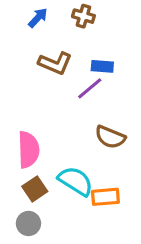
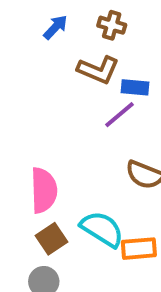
brown L-shape: (55, 63) -> (98, 70), moved

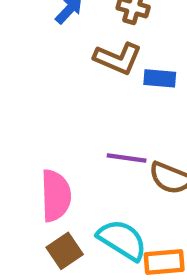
purple line: (119, 115) -> (127, 158), moved, turned 48

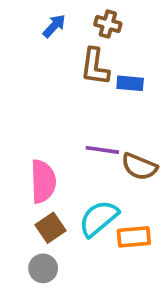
brown L-shape: (118, 58) -> (95, 67), turned 75
cyan semicircle: (122, 240) -> (99, 218), turned -72

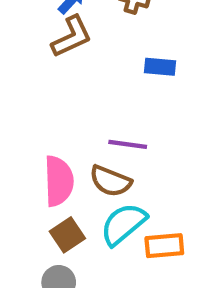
brown L-shape: (95, 67) -> (72, 37), moved, turned -123
brown semicircle: (139, 167) -> (110, 181), moved

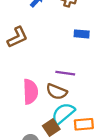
brown L-shape: (72, 37) -> (17, 37), moved
brown square: (67, 235) -> (51, 128), moved

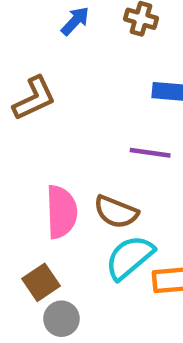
purple line: (65, 73) -> (150, 153), moved
brown square: (51, 128) -> (41, 282), moved

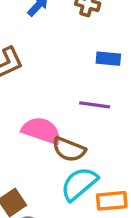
pink semicircle: (61, 212) -> (41, 131), moved, turned -69

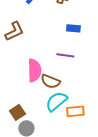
pink semicircle: (41, 131) -> (34, 70), turned 70

